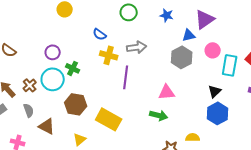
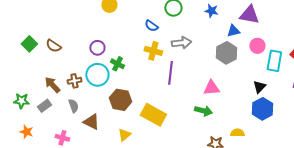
purple triangle: (205, 19) -> (249, 15), turned 45
blue semicircle: (100, 34) -> (151, 26), moved
brown cross: (30, 85) -> (74, 81), turned 32

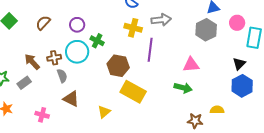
brown semicircle: (53, 46) -> (43, 23), moved, turned 98
brown hexagon: (120, 100) -> (118, 66), moved
gray semicircle: (73, 106) -> (62, 76), moved

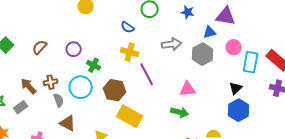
gray arrow: (161, 20) -> (172, 44), moved
purple line: (150, 50) -> (147, 74), turned -35
cyan circle: (77, 52) -> (81, 87), moved

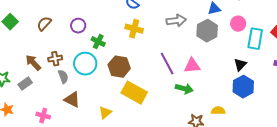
purple line: (147, 74) -> (167, 64), moved

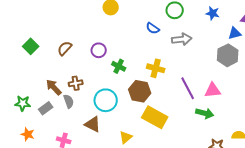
gray arrow: (176, 21) -> (182, 39), moved
yellow cross: (134, 29) -> (156, 68), moved
cyan circle: (85, 64) -> (106, 100), moved
gray semicircle: (63, 77) -> (69, 101), moved

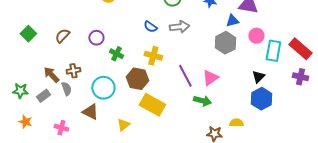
blue semicircle: (153, 28) -> (150, 27), moved
pink triangle: (213, 90) -> (210, 78), turned -30

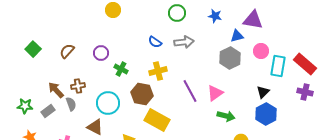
yellow cross: (153, 56) -> (158, 71), turned -30
green arrow: (202, 101) -> (226, 116), moved

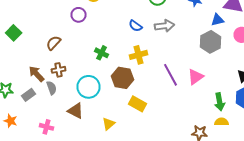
brown semicircle: (67, 51) -> (54, 43), moved
purple circle: (101, 53) -> (78, 15), moved
green arrow: (226, 116) -> (220, 102), moved, turned 66
yellow rectangle: (157, 120) -> (138, 104), size x0.7

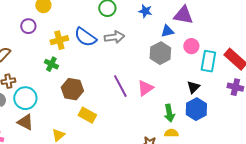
blue semicircle: (136, 26) -> (85, 37), size x1.6
yellow cross: (138, 55) -> (59, 40), moved
cyan circle: (88, 87) -> (25, 98), moved

